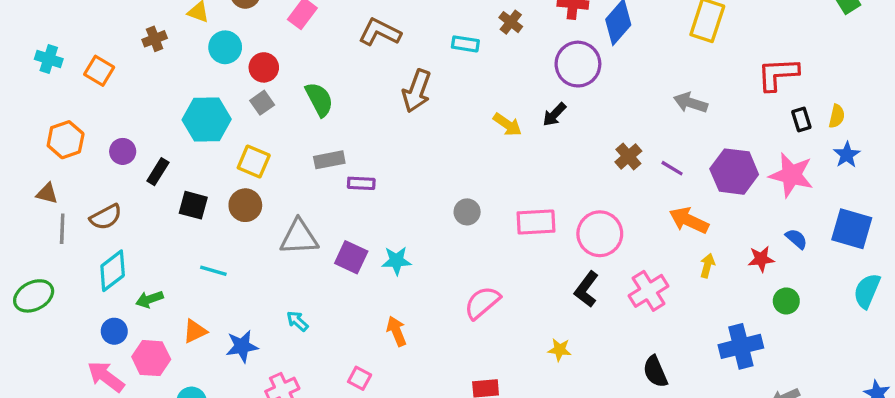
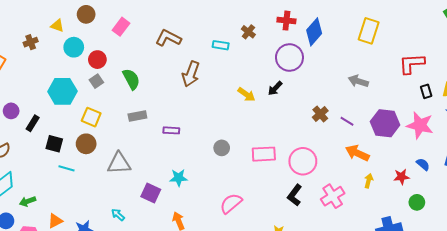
purple rectangle: (361, 183) -> (171, 130), moved
purple square: (351, 257) -> (151, 193), moved
cyan line: (213, 271) -> (67, 168), moved

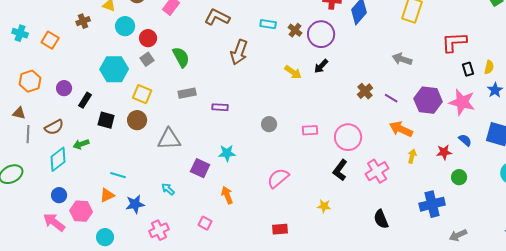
brown cross: (248, 32) -> (295, 30), moved
purple circle: (289, 57) -> (321, 34), moved
pink rectangle: (264, 154) -> (310, 130), size x0.7
cyan line: (67, 168) -> (118, 175), moved
green arrow: (28, 201) -> (81, 144), moved

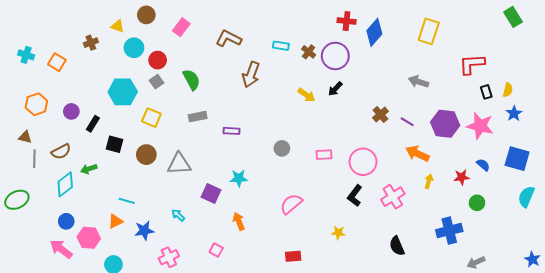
brown circle: (137, 120) -> (146, 155), moved

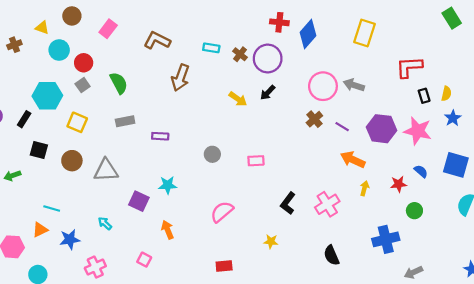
black rectangle: (93, 124) -> (24, 119), moved
pink circle: (363, 162) -> (323, 86), moved

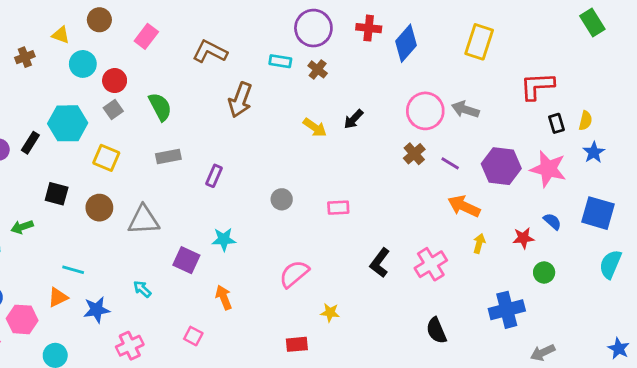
purple circle: (268, 59) -> (313, 28), moved
black rectangle: (24, 119) -> (30, 143), moved
purple rectangle: (160, 136) -> (214, 176), turned -70
yellow star: (271, 242) -> (330, 313), moved

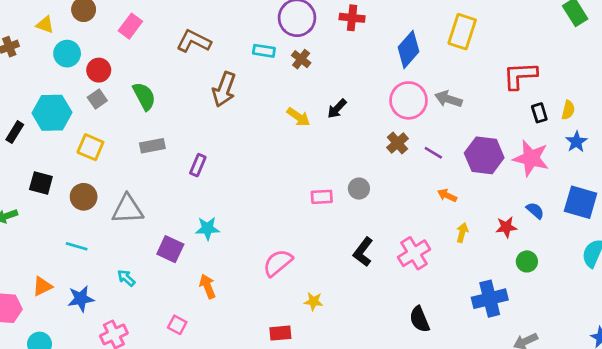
blue diamond: (406, 43) -> (409, 49), moved
gray circle: (282, 199) -> (359, 189), moved
orange arrow: (464, 206) -> (447, 195), size x0.6
cyan line: (73, 270) -> (77, 246), moved

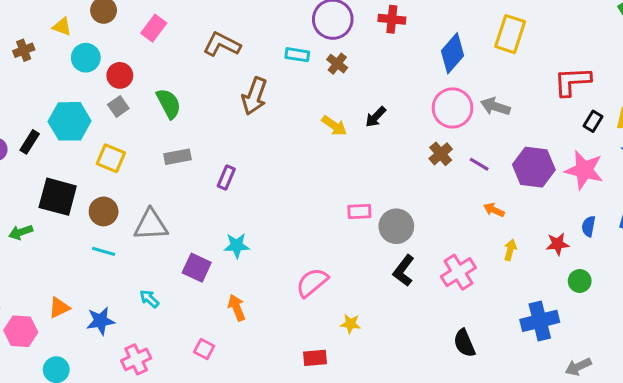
black rectangle: (539, 113) -> (593, 121), turned 48
black square: (41, 183) -> (58, 197), size x1.5
gray circle: (359, 189) -> (396, 226), moved, size x1.5
blue semicircle: (535, 211) -> (589, 226), turned -120
cyan line: (77, 246) -> (104, 251), moved

